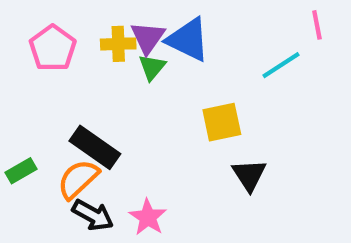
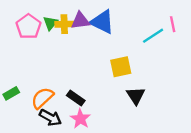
pink line: (317, 25) -> (173, 24), moved
purple triangle: (148, 38) -> (80, 21), turned 48
green triangle: (152, 67) -> (50, 23), moved
black rectangle: (95, 147) -> (76, 98), moved, size x0.7

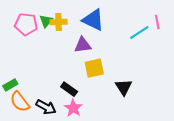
purple triangle: (80, 21) -> (83, 45), moved
pink pentagon: (28, 26) -> (26, 24), turned -30
yellow square: (121, 67) -> (94, 68), moved
orange semicircle: (42, 98) -> (20, 102), moved, turned -85

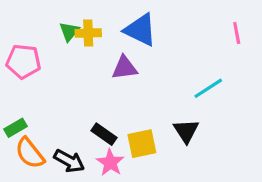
pink pentagon: (26, 24) -> (23, 61), moved
cyan line: (139, 32) -> (208, 88), moved
yellow square: (94, 68) -> (142, 144), moved

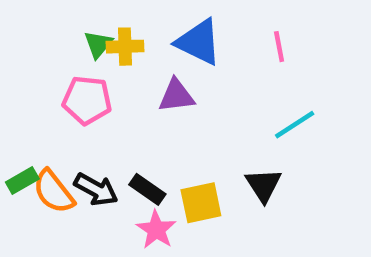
pink line: (237, 33) -> (279, 47), moved
pink pentagon: (23, 61) -> (87, 100), moved
orange semicircle: (30, 153) -> (54, 192), moved
black arrow: (69, 161) -> (96, 189), moved

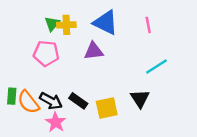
green rectangle: (22, 180) -> (12, 96), turned -56
pink star: (156, 230) -> (56, 122), moved

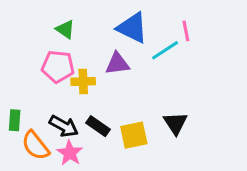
green triangle: (52, 24) -> (65, 29), turned -35
yellow cross: (66, 25) -> (83, 81), moved
cyan line: (157, 66) -> (165, 50), moved
orange semicircle: (28, 102) -> (35, 146), moved

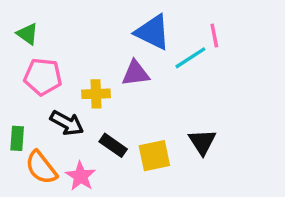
green triangle: (65, 29) -> (27, 34), moved
pink pentagon: (58, 67) -> (43, 77), moved
black arrow: (64, 126) -> (67, 123), moved

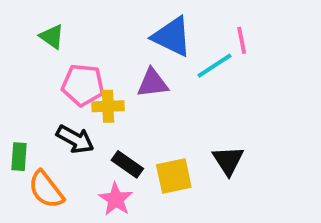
green triangle: (27, 34) -> (52, 37), moved
pink pentagon: (43, 77) -> (83, 85), moved
pink star: (81, 176) -> (116, 199), moved

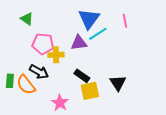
blue triangle: (172, 37) -> (89, 19), turned 40
cyan line: (215, 66) -> (98, 34), moved
black rectangle: (127, 164) -> (82, 76), moved
orange semicircle: (46, 190) -> (26, 85), moved

